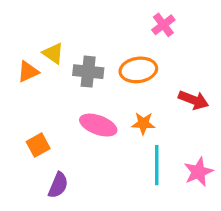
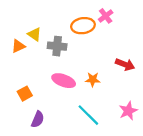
orange ellipse: (138, 70) -> (83, 26), moved
cyan line: (157, 165) -> (88, 115), moved, turned -45

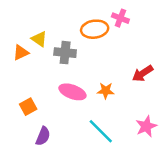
pink cross: (106, 16) -> (120, 18), turned -32
red arrow: (125, 64) -> (143, 73), turned 126

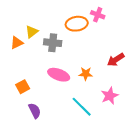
yellow triangle: (39, 39) -> (32, 32), turned 48
pink star: (146, 126) -> (110, 96), moved
purple semicircle: (43, 136) -> (35, 111), turned -49

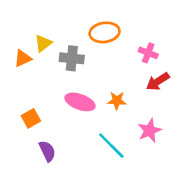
pink cross: (98, 15) -> (148, 53), moved

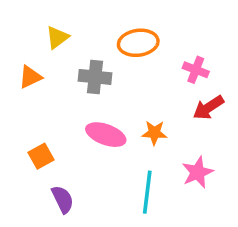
yellow triangle: (43, 43) -> (57, 37), moved
cyan line: (111, 146) -> (147, 192), turned 52

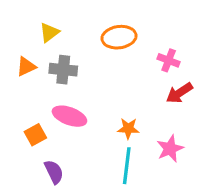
gray cross: (95, 77) -> (63, 70), moved
orange star: (154, 133) -> (128, 129), moved
pink ellipse: (106, 135) -> (69, 116), moved

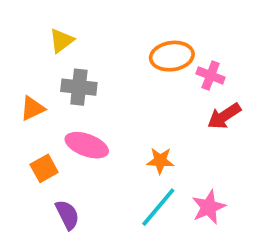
orange ellipse: (119, 37) -> (172, 56), moved
orange triangle: (26, 67) -> (33, 108), moved
pink star: (170, 149) -> (209, 207), moved
cyan line: (127, 166) -> (158, 207), turned 33

